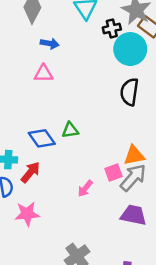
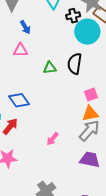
blue arrow: (50, 44) -> (25, 27), turned 48
black semicircle: (129, 92) -> (75, 64), moved
green triangle: (70, 130) -> (50, 68), moved
pink square: (114, 173) -> (91, 95), moved

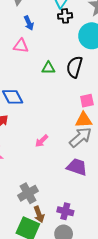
black cross: (73, 16) -> (65, 16), moved

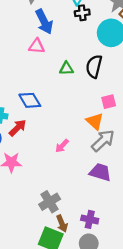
blue arrow: (29, 23) -> (44, 22), size x1.6
orange triangle: (84, 120) -> (95, 121), moved, turned 48

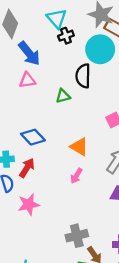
black semicircle: (94, 66) -> (83, 76), moved
orange triangle: (95, 121) -> (79, 147), moved
gray cross: (50, 202) -> (77, 236), turned 30

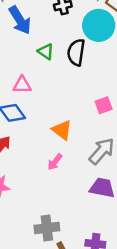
pink triangle: (27, 80) -> (22, 85), moved
green triangle: (63, 96) -> (46, 52), moved, turned 42

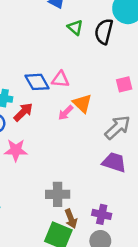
pink triangle: (22, 85) -> (60, 79), moved
pink arrow: (55, 162) -> (66, 113), moved

